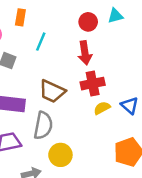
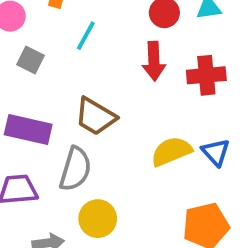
red cross: (93, 84) -> (206, 75), moved
yellow semicircle: (102, 108) -> (171, 151), size x1.5

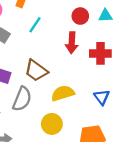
yellow semicircle: (171, 151) -> (63, 93), moved
yellow circle: (98, 219) -> (52, 124), moved

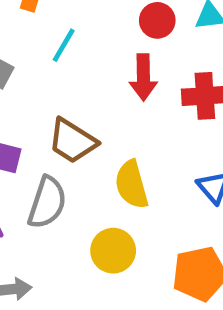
yellow semicircle: (63, 93) -> (132, 185), turned -85

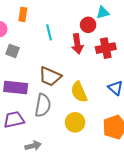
red circle: (157, 20) -> (88, 25), moved
cyan line: (64, 45) -> (49, 32), moved, turned -35

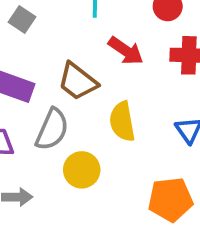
red arrow: (77, 44) -> (126, 51), moved, turned -60
yellow circle: (75, 122) -> (82, 170), moved

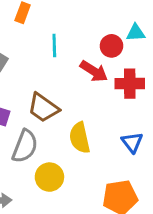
red arrow: (126, 51) -> (94, 71), moved

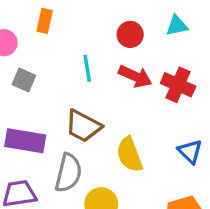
cyan line: (54, 45) -> (87, 68), moved
red circle: (111, 46) -> (130, 34), moved
red cross: (130, 84) -> (178, 85), turned 32

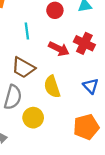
red arrow: (135, 76) -> (59, 49), moved

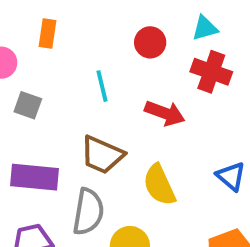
red cross: (84, 43) -> (211, 72), moved

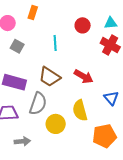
red arrow: (165, 113) -> (84, 76), moved
yellow semicircle: (159, 185) -> (80, 110), moved

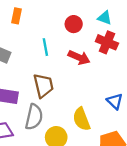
cyan triangle: (111, 23) -> (105, 18), turned 32
red arrow: (84, 76) -> (79, 57), moved
brown trapezoid: (50, 77) -> (43, 86), turned -130

